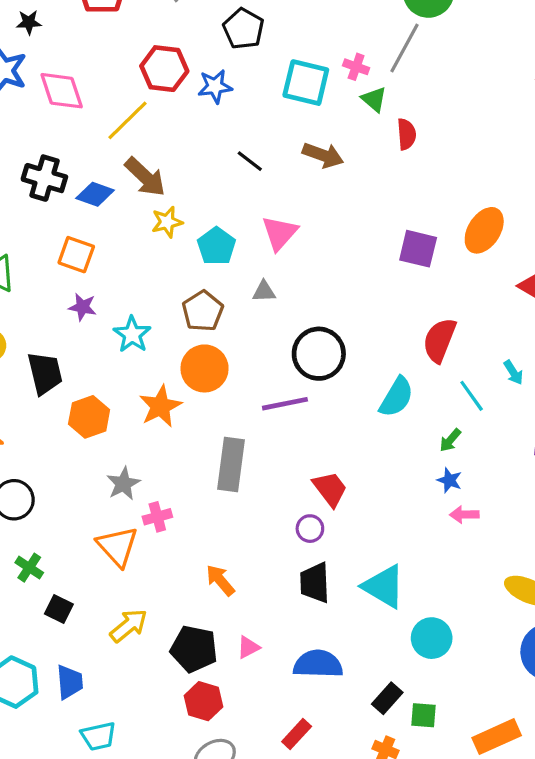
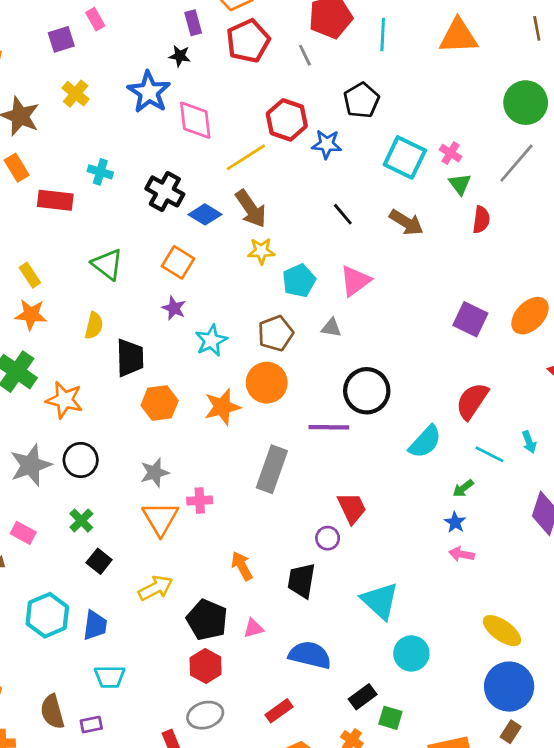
gray line: (405, 48) -> (516, 163), moved
cyan line: (472, 396) -> (489, 454), turned -40
gray star: (123, 484) -> (155, 473), moved
black trapezoid: (315, 583) -> (301, 581), moved

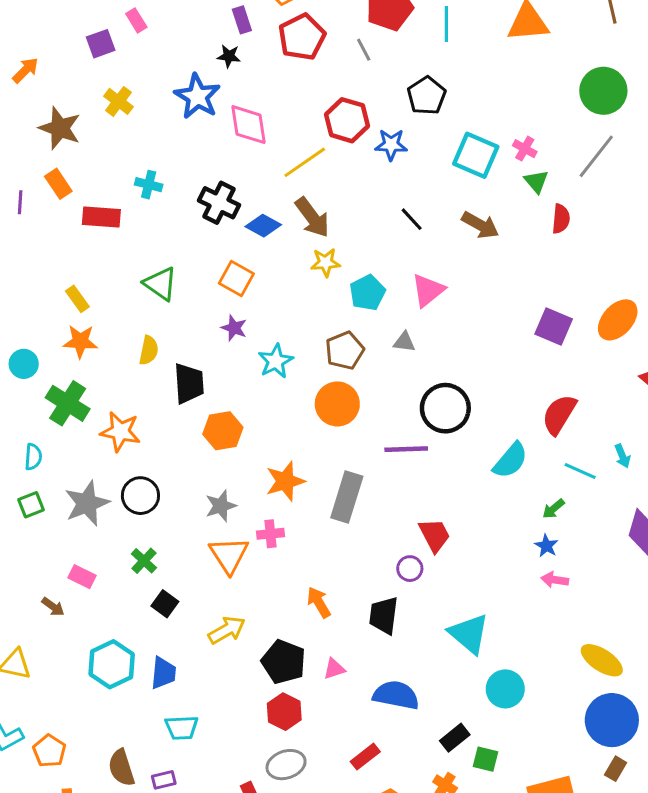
orange star: (222, 407) -> (285, 481), moved

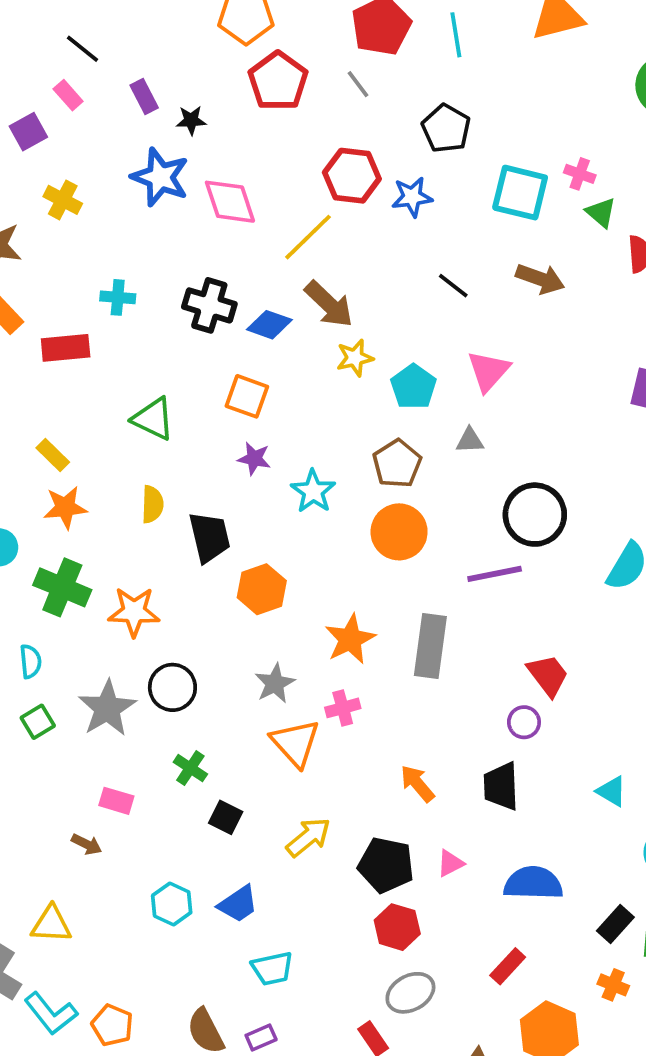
purple rectangle: (242, 20) -> (144, 96), moved
cyan triangle: (469, 634) -> (612, 791), size x0.6
cyan hexagon: (112, 664) -> (172, 904), size x0.7
blue trapezoid: (163, 673) -> (238, 904), turned 60

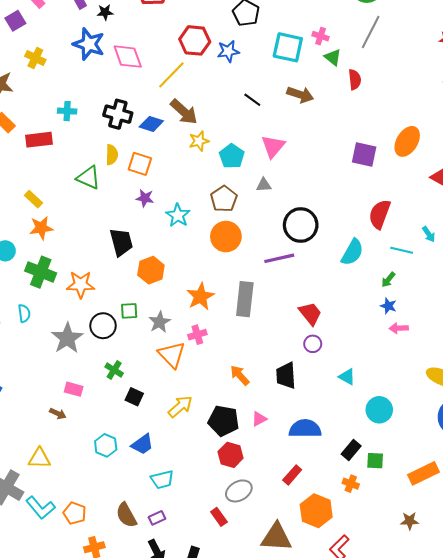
yellow semicircle: (152, 504) -> (112, 155), moved
green square: (38, 722) -> (129, 311), moved, turned 30
purple circle: (524, 722) -> (313, 344), moved

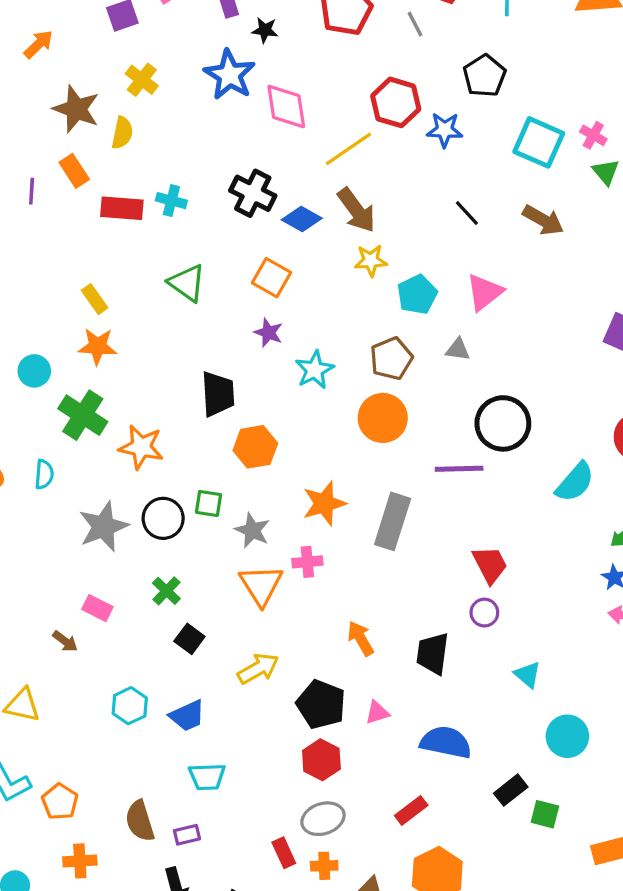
cyan cross: (67, 111) -> (171, 201), moved
yellow semicircle: (112, 155) -> (122, 133), moved
gray star: (159, 322) -> (252, 530), turned -30
orange cross: (351, 484) -> (324, 866), moved, turned -35

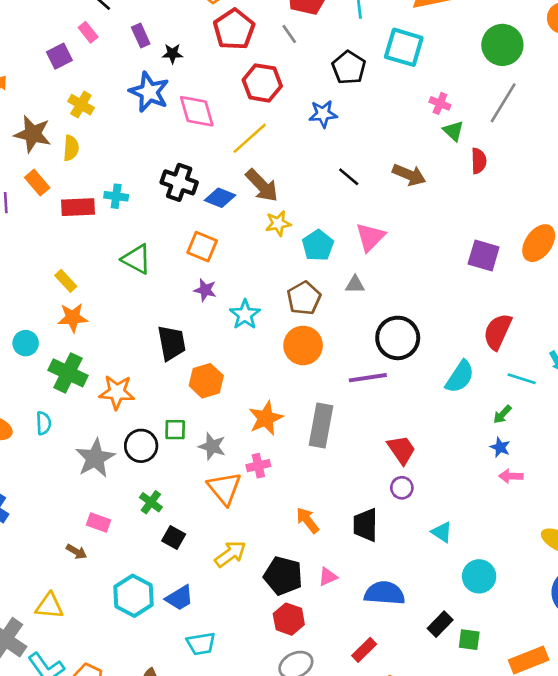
red hexagon: (396, 102) -> (262, 83), moved
cyan square: (539, 142) -> (404, 47), moved
cyan hexagon: (130, 706) -> (133, 596), size x1.4

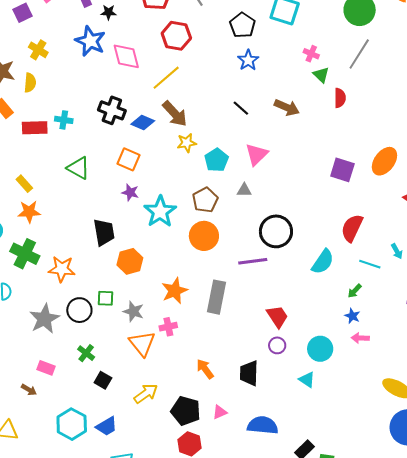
blue star: (323, 114) -> (248, 60), moved, turned -30
cyan star: (245, 315) -> (160, 212), size x1.4
cyan circle: (479, 576) -> (320, 349), moved

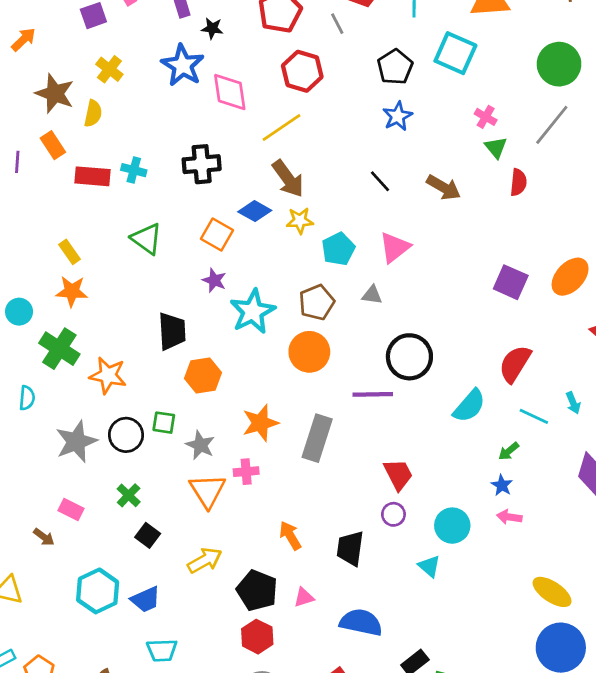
black cross: (112, 110) -> (202, 164), turned -32
blue diamond: (143, 123) -> (255, 211), moved

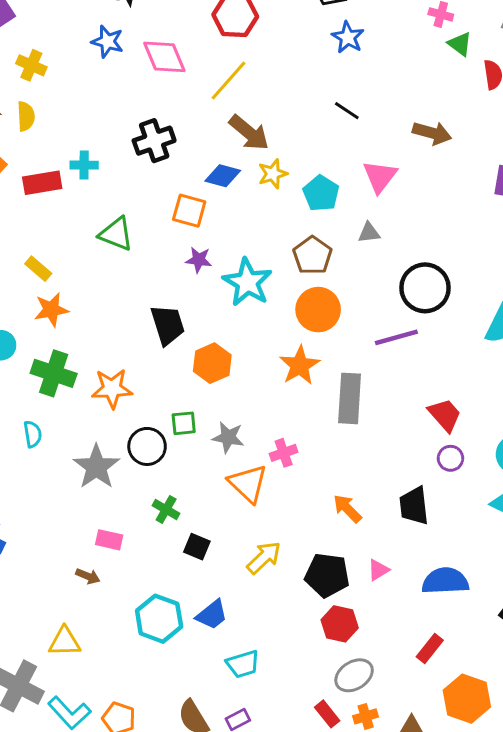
blue star: (183, 65) -> (107, 42), size x0.7
brown arrow: (444, 187) -> (432, 133), moved
orange star: (260, 423) -> (300, 365), moved

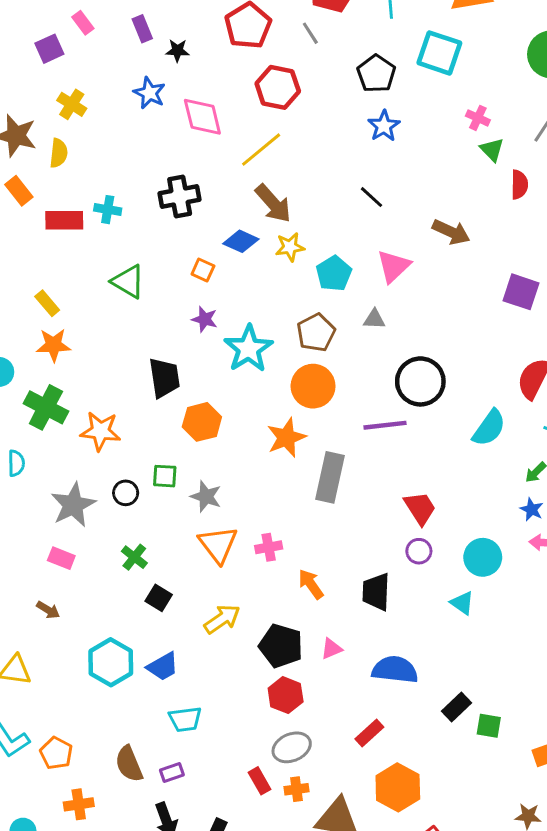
orange square: (189, 211) -> (203, 270), size x0.7
black circle: (147, 446) -> (126, 493), size x0.7
pink cross: (284, 453) -> (269, 547), moved
pink rectangle: (109, 540) -> (61, 558), moved

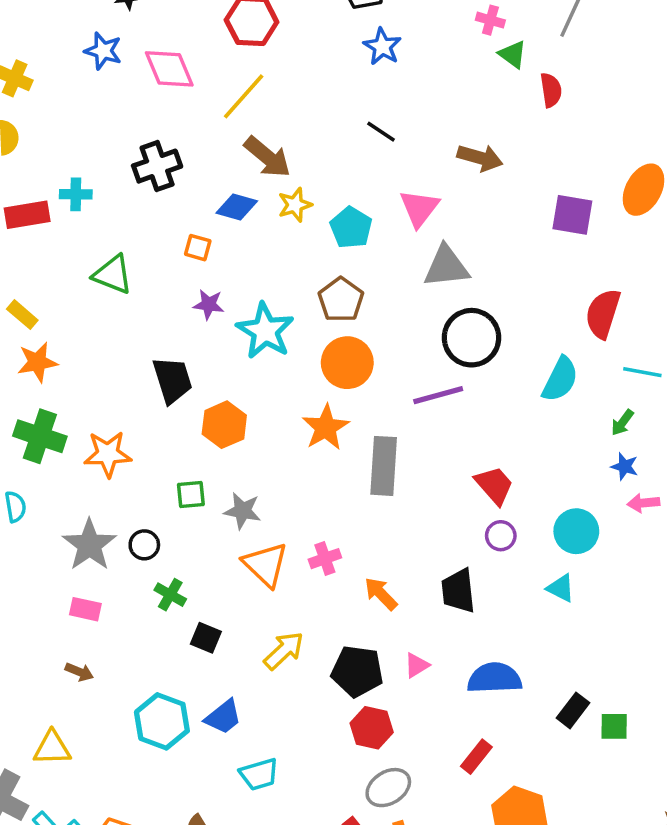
gray triangle: (374, 319) -> (446, 267), moved, size x1.8
black circle: (126, 493) -> (144, 545), moved

